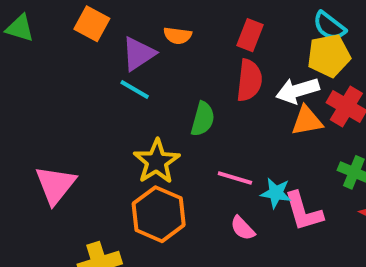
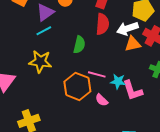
cyan line: (135, 89) -> (44, 31), turned -56
yellow star: (157, 161) -> (40, 62), moved, turned -30
orange hexagon: (159, 214) -> (77, 86), moved

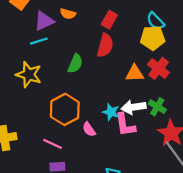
white arrow: (127, 28) -> (134, 107), moved
pink line: (97, 74) -> (53, 144), moved

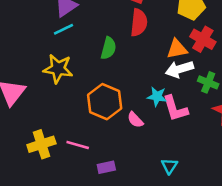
white arrow: (134, 107) -> (179, 69), moved
pink line: (53, 144) -> (78, 145), moved

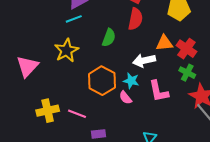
red cross: (203, 39) -> (186, 49), moved
yellow star: (58, 69) -> (66, 51), turned 30
white arrow: (179, 69) -> (144, 60), moved
cyan star: (157, 96) -> (131, 81), moved

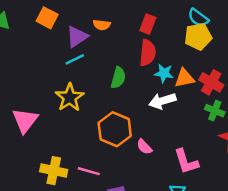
cyan star: (131, 81) -> (164, 73), moved
pink L-shape: (159, 91) -> (186, 162), moved
yellow cross: (48, 111) -> (54, 171), turned 30

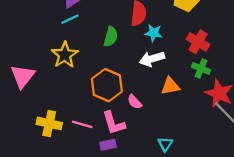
orange triangle: (184, 78) -> (170, 86), moved
pink L-shape: (186, 162) -> (114, 123), moved

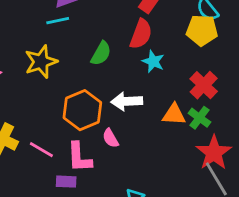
white arrow: (152, 59) -> (127, 101), moved
orange triangle: (170, 86) -> (174, 115), moved

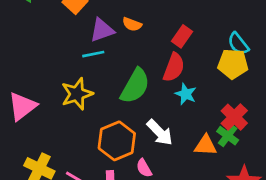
green semicircle: (101, 53) -> (135, 86), size x1.5
white arrow: (127, 101) -> (160, 132), turned -132
green cross: (200, 118) -> (228, 136), moved

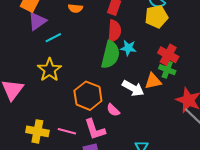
purple triangle: (102, 30) -> (37, 21), moved
green semicircle: (135, 86) -> (110, 55), moved
white arrow: (160, 132) -> (133, 88), moved

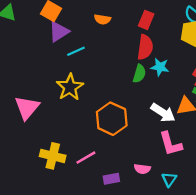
green semicircle: (110, 55) -> (139, 74), size x0.6
pink semicircle: (113, 110) -> (142, 169), moved, turned -40
pink L-shape: (95, 129) -> (171, 144), moved
pink line: (67, 131) -> (86, 158), turned -48

